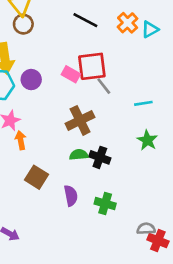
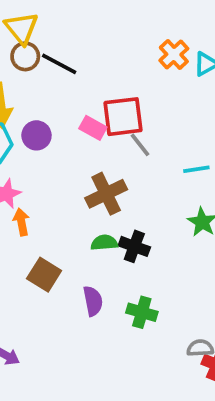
black line: (85, 20) -> (59, 64), moved

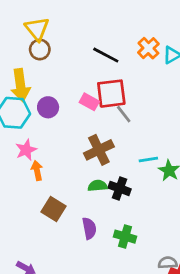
black line: (59, 64) -> (106, 55), moved
cyan line: (196, 169) -> (148, 160), moved

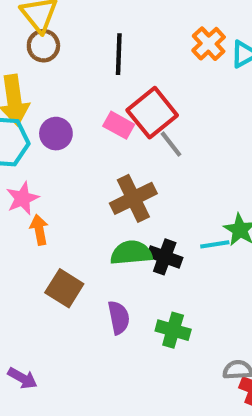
black line: (106, 55) -> (119, 54), moved, turned 64
red square: (111, 94) -> (152, 113), turned -32
cyan line: (148, 160) -> (215, 244), moved
green semicircle: (98, 186) -> (131, 253), size x1.4

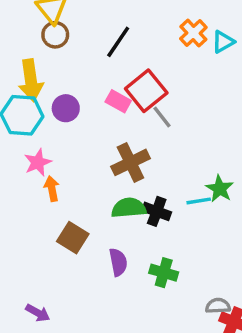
black line: (119, 54) -> (118, 42), turned 32

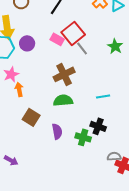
green star: (220, 189) -> (115, 46), moved
black cross: (157, 211) -> (98, 126), moved

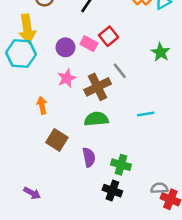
red square: (73, 33) -> (109, 36), size x0.7
purple circle: (27, 43) -> (65, 47), moved
gray line: (82, 48) -> (120, 71), moved
pink star: (11, 74) -> (67, 78), moved
black cross: (98, 126) -> (112, 191), moved

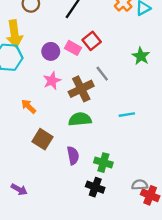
orange arrow: (42, 105) -> (29, 106), turned -35

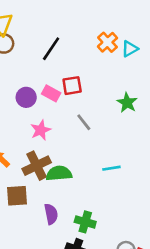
red square: (92, 41) -> (72, 86), turned 30
pink star: (52, 81) -> (41, 130), moved
brown cross: (81, 89) -> (37, 166), moved
brown square: (43, 139) -> (17, 196), turned -36

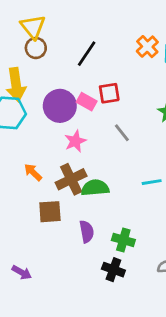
purple circle: (26, 97) -> (60, 106), size x1.5

